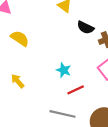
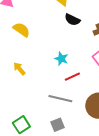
black semicircle: (85, 27) -> (72, 20), moved

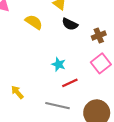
yellow semicircle: (21, 30) -> (34, 22), moved
yellow arrow: (19, 69) -> (17, 92), moved

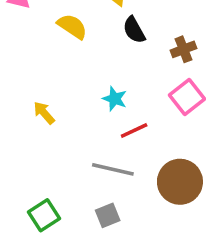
black semicircle: (70, 24) -> (134, 30), turned 35
yellow arrow: (17, 92) -> (44, 113), moved

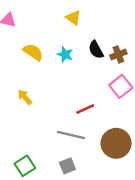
yellow semicircle: (72, 26) -> (33, 52), moved
black semicircle: (134, 30) -> (96, 50), moved
cyan star: (115, 99) -> (65, 54), moved

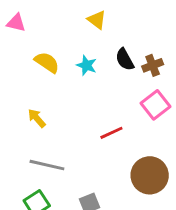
gray line: (71, 135) -> (47, 165), moved

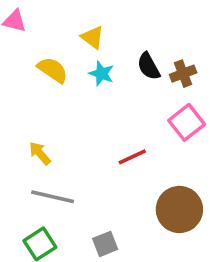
yellow triangle: (97, 20) -> (92, 37), moved
yellow arrow: (37, 118) -> (40, 153), moved

